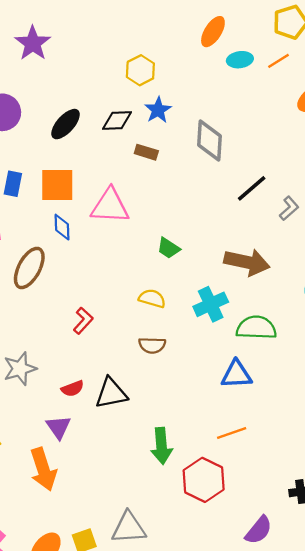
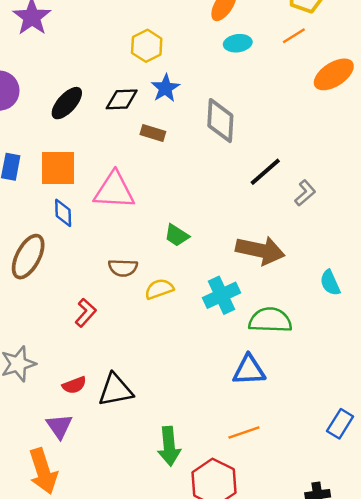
cyan ellipse: (240, 60) -> (238, 43), moved
yellow semicircle: (152, 298) -> (159, 289), turned -36
brown semicircle: (152, 345) -> (123, 268), moved

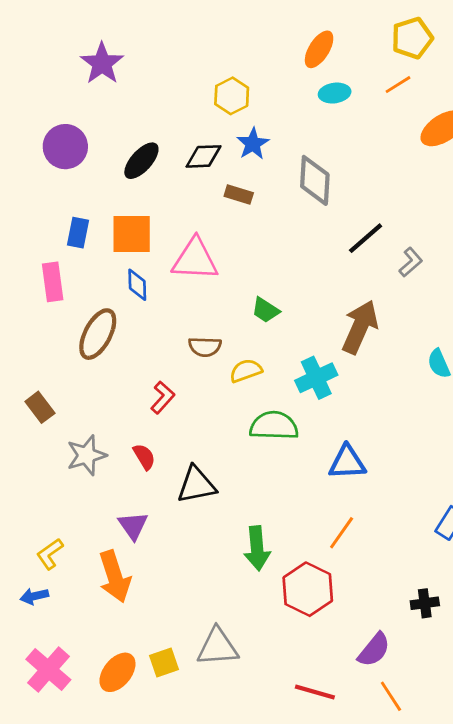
brown arrow: (260, 250) -> (360, 327), turned -78
green semicircle: (270, 320) -> (274, 426), moved
red semicircle: (74, 385) -> (144, 457), moved, turned -100
orange line: (244, 432) -> (342, 533), turned -36

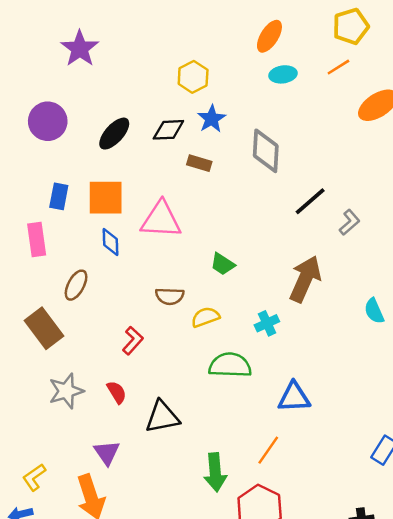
brown ellipse: (98, 334) -> (76, 285), size x0.7
cyan cross: (316, 378) -> (267, 323), size x0.7
brown rectangle: (40, 407) -> (44, 328), moved, size x1.5
orange line: (342, 533) -> (268, 450), moved

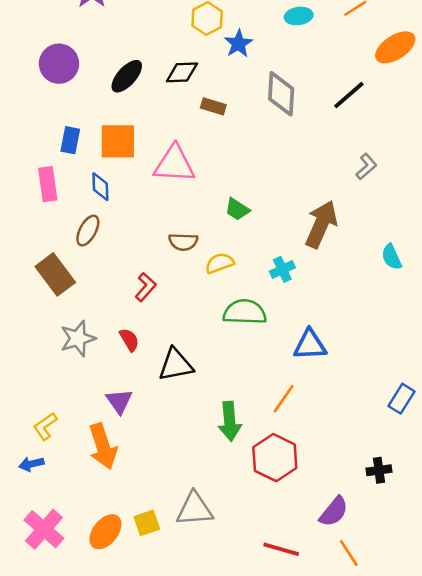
blue star: (212, 119) -> (238, 44), moved
black line: (310, 201) -> (349, 95), moved
blue diamond: (111, 242) -> (100, 187), moved

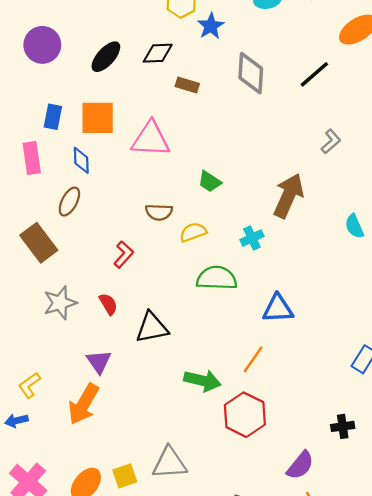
green arrow: (230, 421) -> (202, 381), turned -72
orange arrow: (103, 446) -> (84, 404), turned 48

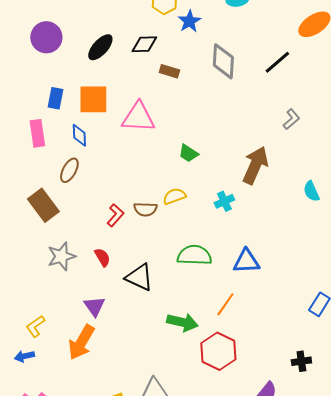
brown semicircle: (159, 212) -> (145, 209), moved
green semicircle: (217, 278) -> (194, 255), moved
black triangle: (152, 328) -> (139, 277), turned 36

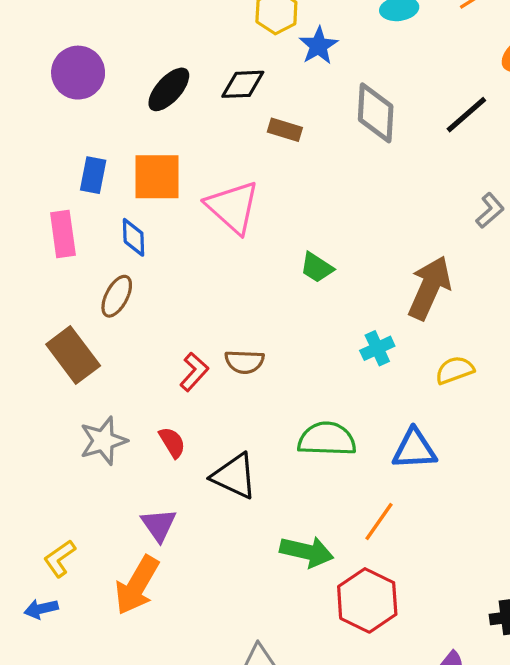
pink triangle: (138, 117) -> (233, 207), turned 39
yellow semicircle: (174, 196) -> (455, 370), moved

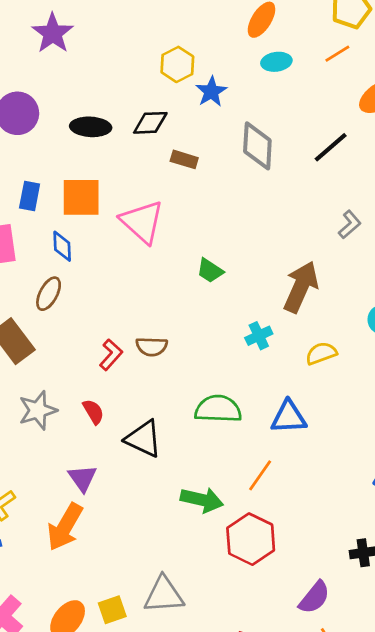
black ellipse: (169, 89) -> (91, 127), turned 51

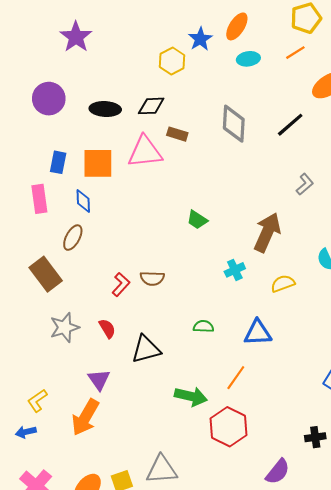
blue star: (211, 92) -> (200, 39), moved
pink triangle: (142, 222) -> (145, 152), moved, turned -48
green semicircle: (218, 409) -> (203, 326), size x0.6
black triangle: (144, 439) -> (146, 349), turned -40

